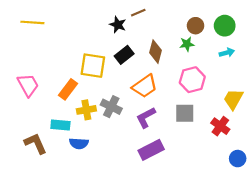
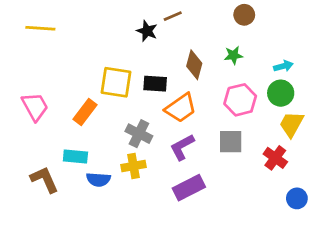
brown circle: (195, 26) -> (244, 15), moved
green circle: (225, 26) -> (281, 93), moved
black rectangle: (124, 55) -> (155, 84), moved, turned 42
yellow cross: (86, 110) -> (134, 166), moved

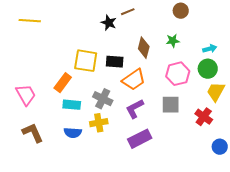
pink trapezoid: (35, 107) -> (26, 95), moved
cyan rectangle: (75, 157) -> (72, 105), moved

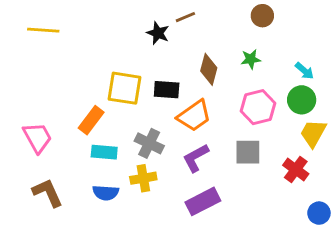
cyan arrow: (210, 49) -> (304, 71), turned 56

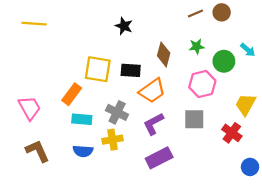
brown circle: (262, 16) -> (222, 12), moved
brown line: (185, 17) -> (195, 14), moved
cyan arrow: (304, 71) -> (248, 50), moved
green circle: (302, 100) -> (224, 61), moved

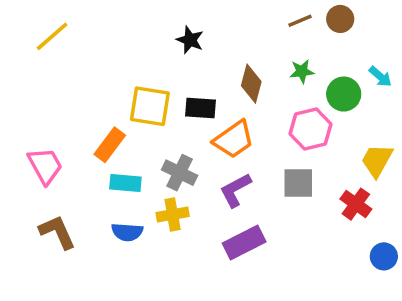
yellow line: (34, 24) -> (52, 36), turned -45

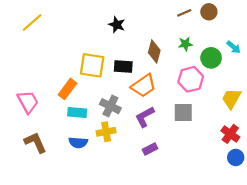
red cross: (356, 204) -> (230, 134), moved
purple rectangle: (244, 242) -> (150, 149), size x0.6

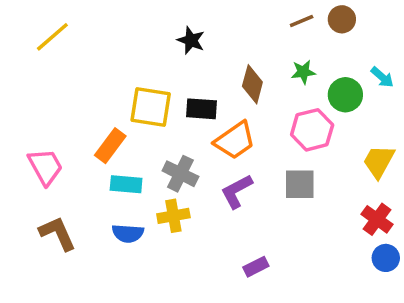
purple rectangle: (150, 149) -> (256, 267), moved

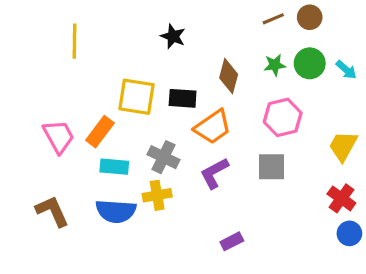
yellow line: (52, 37) -> (74, 41), moved, turned -48
green circle: (345, 95) -> (310, 63), moved
pink trapezoid: (45, 167) -> (59, 136), moved
blue semicircle: (128, 233) -> (116, 211), size x1.4

